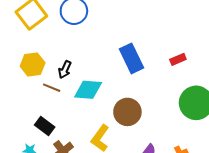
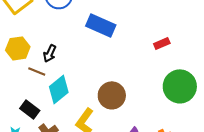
blue rectangle: (131, 58) -> (101, 25), moved, turned -40
cyan diamond: (88, 90) -> (59, 89), moved, turned -44

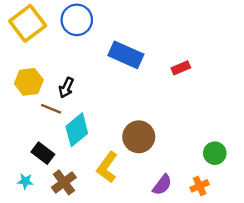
red rectangle: (162, 43) -> (181, 68), moved
green circle: (180, 86) -> (215, 153), moved, size x0.6

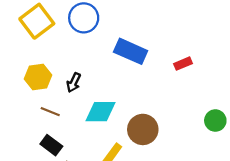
brown line: (51, 109) -> (50, 112), moved
cyan diamond: (77, 130) -> (100, 112), moved, turned 40
green circle: (215, 153) -> (215, 121), moved

